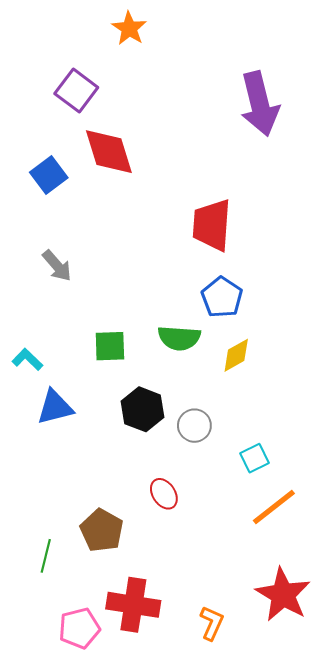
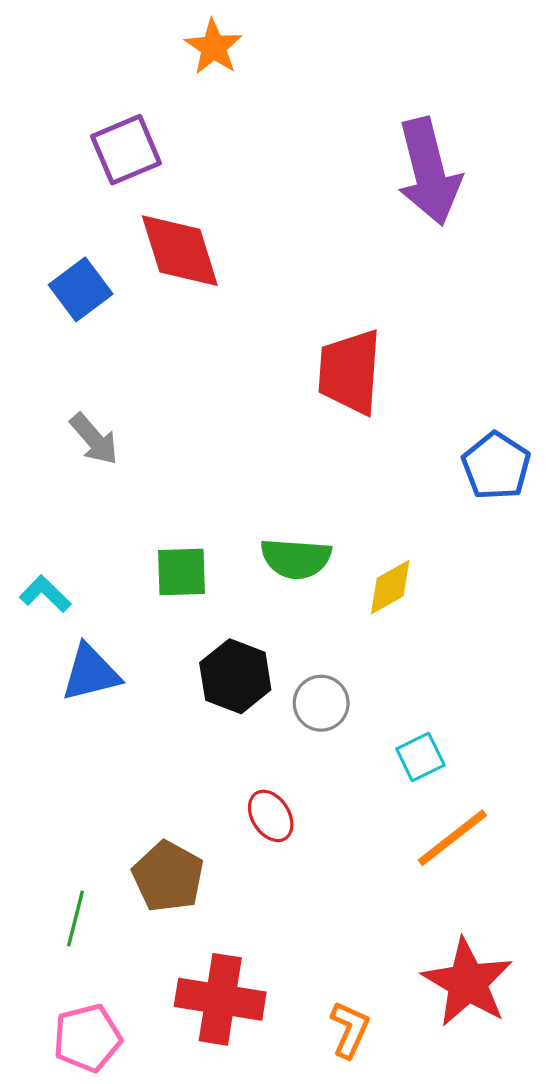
purple square: (76, 91) -> (126, 150), turned 30
blue pentagon: (222, 297) -> (496, 466), moved
pink pentagon: (79, 628) -> (87, 1038), moved

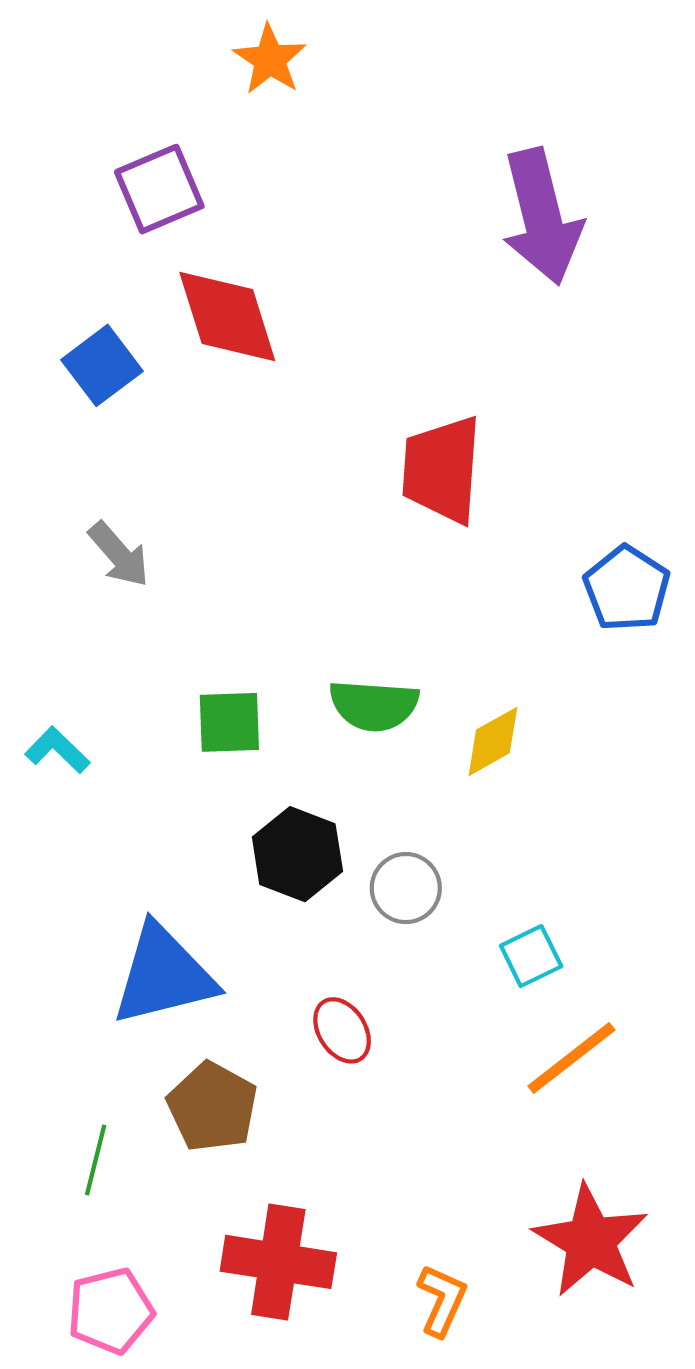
blue triangle: (91, 673) -> (164, 975), moved, size x1.4

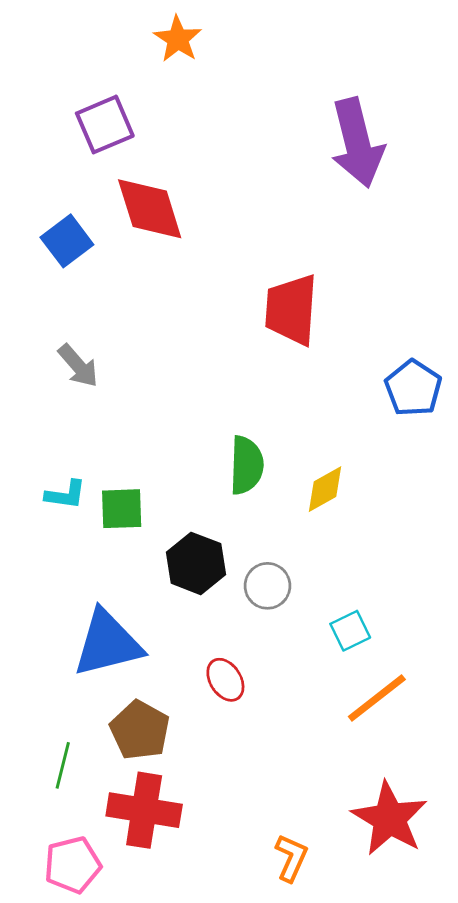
green semicircle: (374, 705) -> (246, 465), turned -92
green square: (229, 722) -> (122, 509), moved
cyan L-shape: (57, 750) -> (66, 495), moved, turned 144
red cross: (278, 1262) -> (144, 810), moved

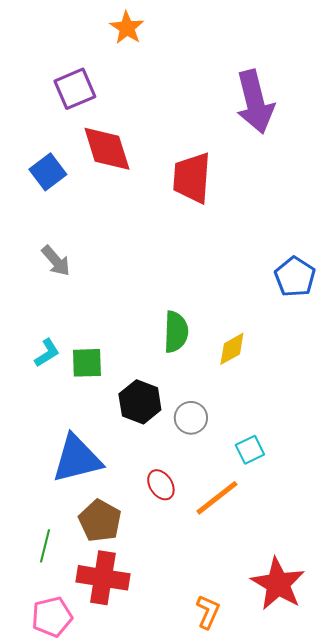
red trapezoid: (291, 310) -> (192, 178), moved
cyan L-shape: (66, 495) -> (47, 353), turned -40
orange line: (377, 698) -> (217, 498), moved

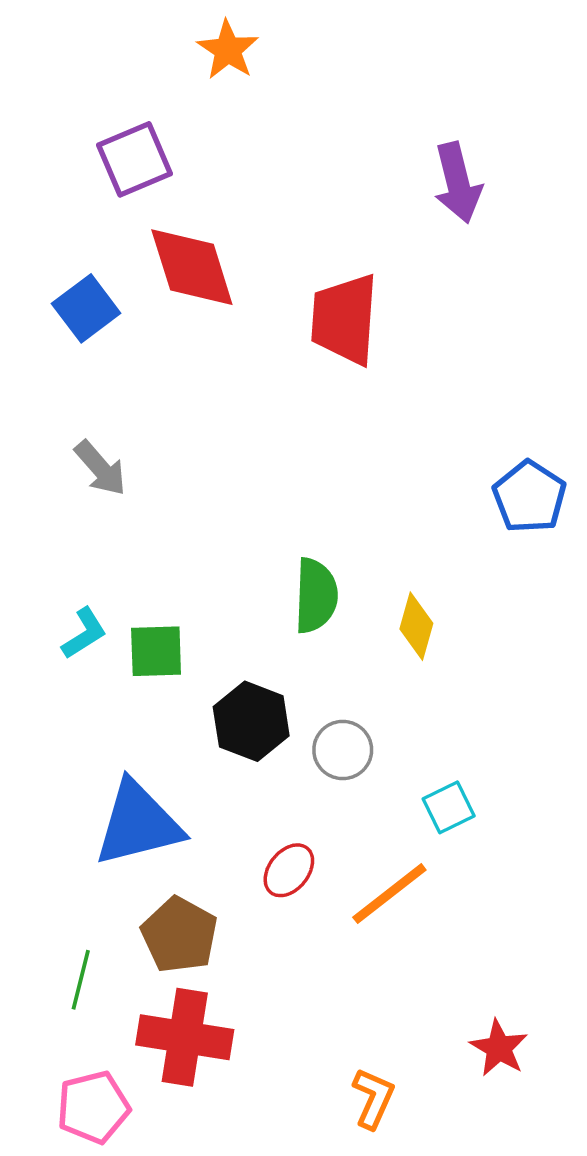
purple arrow: (255, 102) -> (458, 183), size x0.7
yellow diamond: (232, 349) -> (416, 626), turned -45
red ellipse: (161, 485) -> (289, 870), turned 72
red star: (278, 584) -> (499, 1048), size x0.6

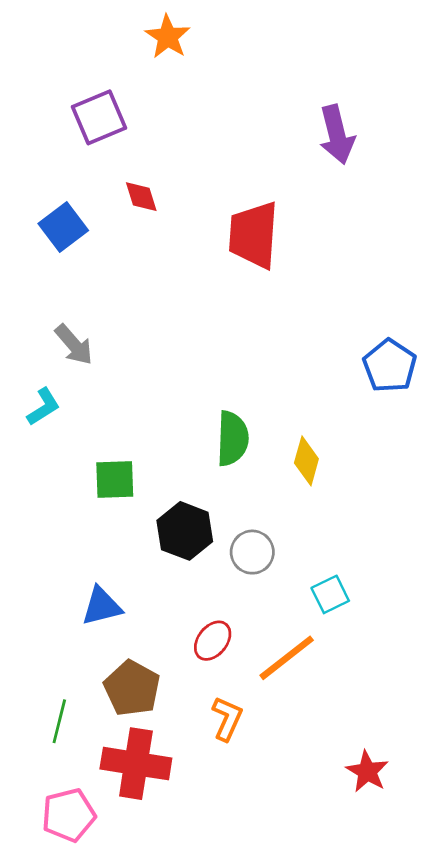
red diamond: (192, 267) -> (141, 197), size x0.5
cyan L-shape: (84, 633) -> (43, 407), moved
blue triangle: (138, 824) -> (102, 606), size x0.6
orange L-shape: (373, 1098) -> (227, 719), moved

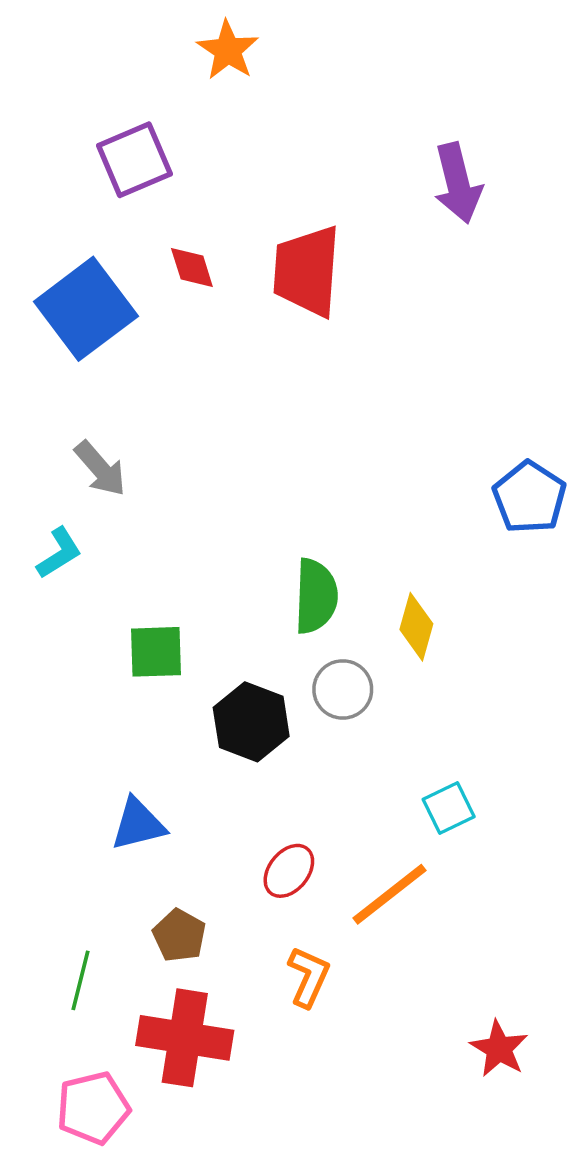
blue square: (63, 227) -> (86, 309), size x1.5
red trapezoid: (254, 235) -> (307, 271), moved
gray circle: (252, 552) -> (343, 689), moved
brown pentagon: (132, 688) -> (179, 936), size x0.7

